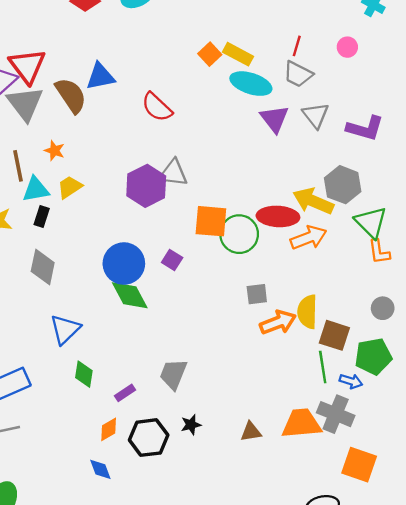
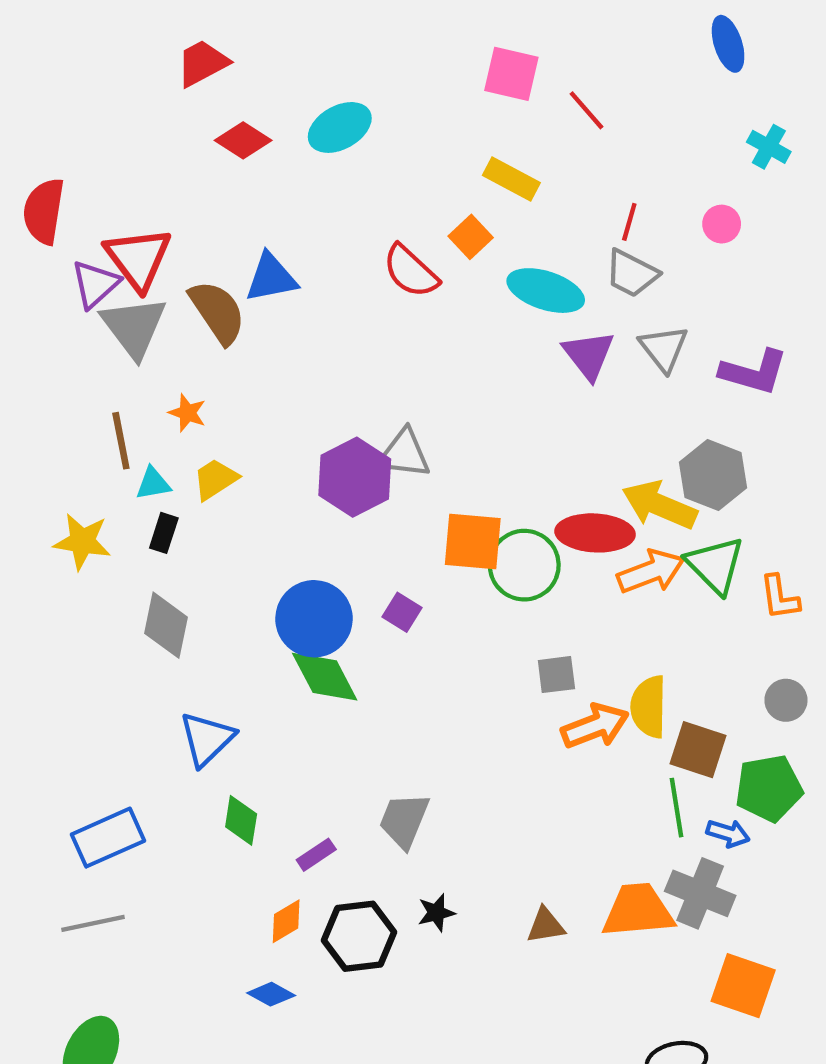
yellow rectangle: (238, 54) -> (511, 179), moved
red semicircle: (157, 107) -> (411, 271), moved
cyan triangle: (36, 189) -> (153, 484), size x0.7
green triangle: (371, 222) -> (715, 565), moved
blue diamond: (100, 469) -> (271, 994), turned -40

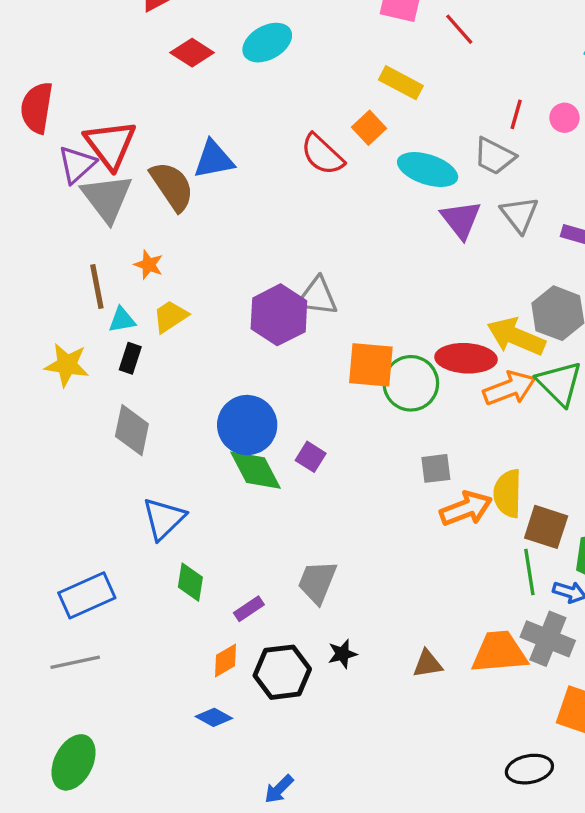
red line: (629, 222) -> (516, 114), moved
purple square: (402, 612) -> (311, 457), moved

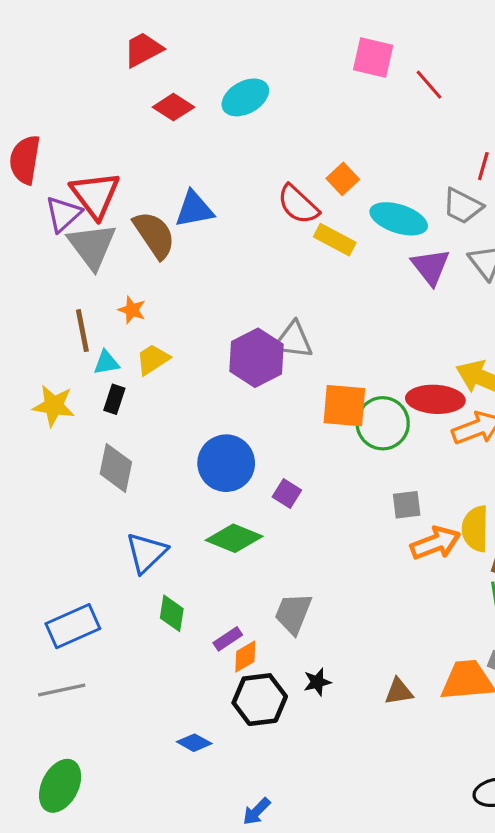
yellow rectangle: (401, 83) -> (335, 240), moved
green diamond: (256, 470) -> (234, 538), moved, turned -40
orange diamond: (225, 661) -> (245, 656), moved

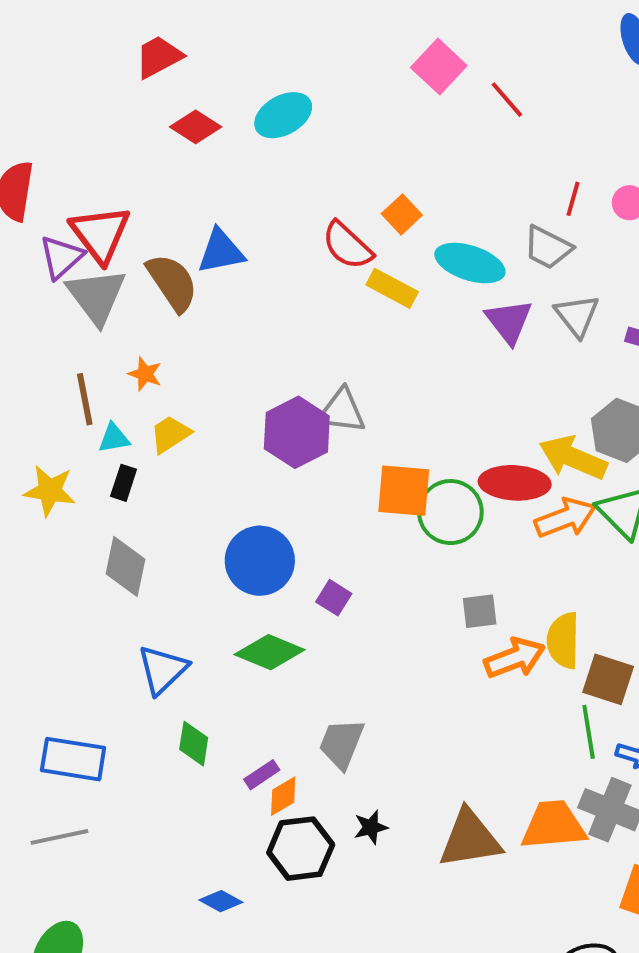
pink square: (373, 57) -> (439, 67), turned 30
blue rectangle: (73, 626) -> (73, 759), turned 33
brown triangle: (399, 692) -> (470, 839), size x1.8

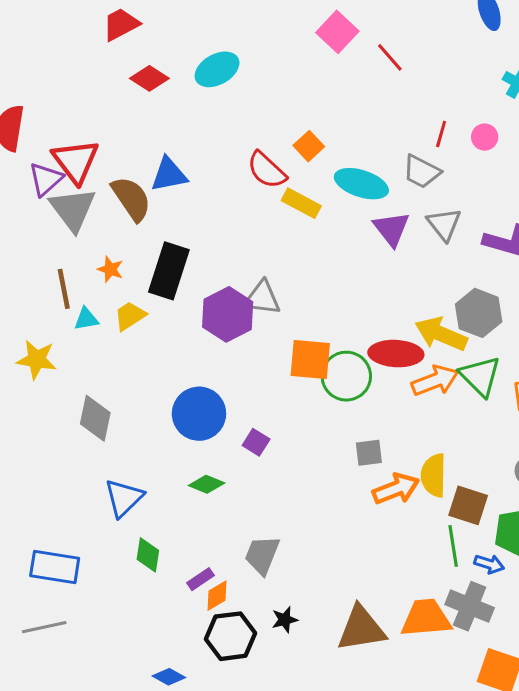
black rectangle: (124, 483) -> (169, 271), moved, size x2.0
green diamond: (270, 652) -> (207, 484), size x0.7

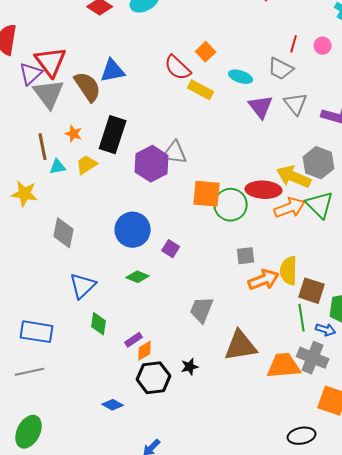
cyan ellipse: (361, 184) -> (241, 77), size x0.7
gray trapezoid: (262, 555) -> (202, 310), moved
brown triangle: (361, 629) -> (241, 346), moved

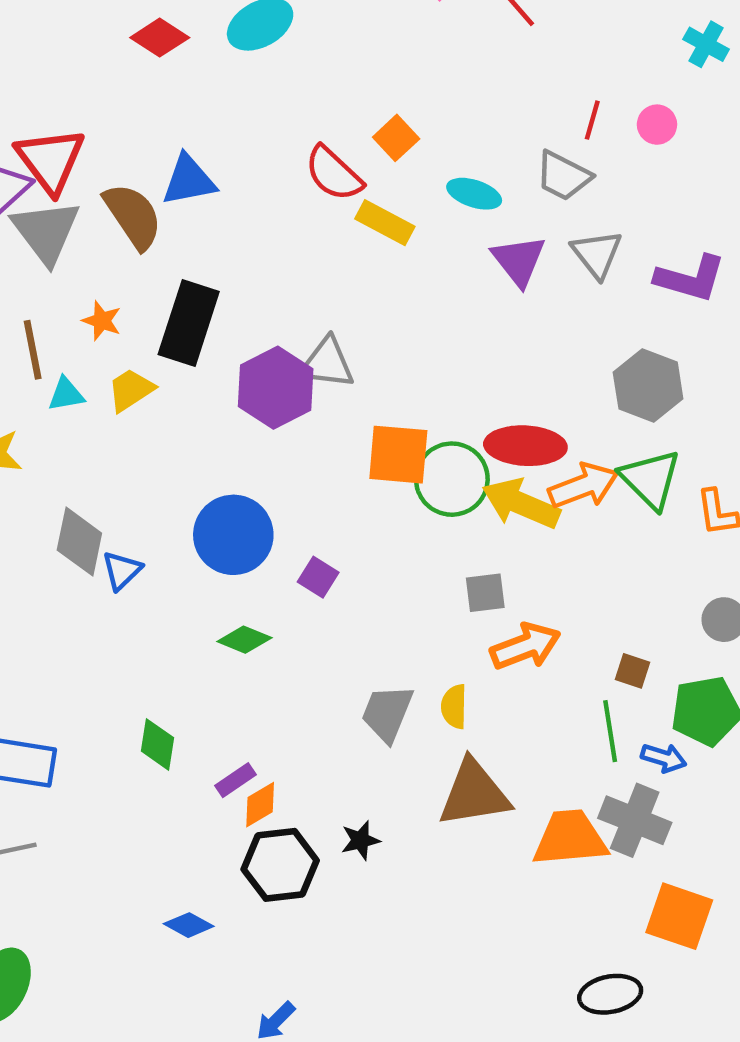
yellow arrow: (294, 177) -> (521, 504), moved
yellow semicircle: (289, 271) -> (454, 707), moved, size x0.7
blue triangle: (83, 286) -> (122, 571), moved, size x0.7
brown square: (312, 291) -> (632, 671), size x0.6

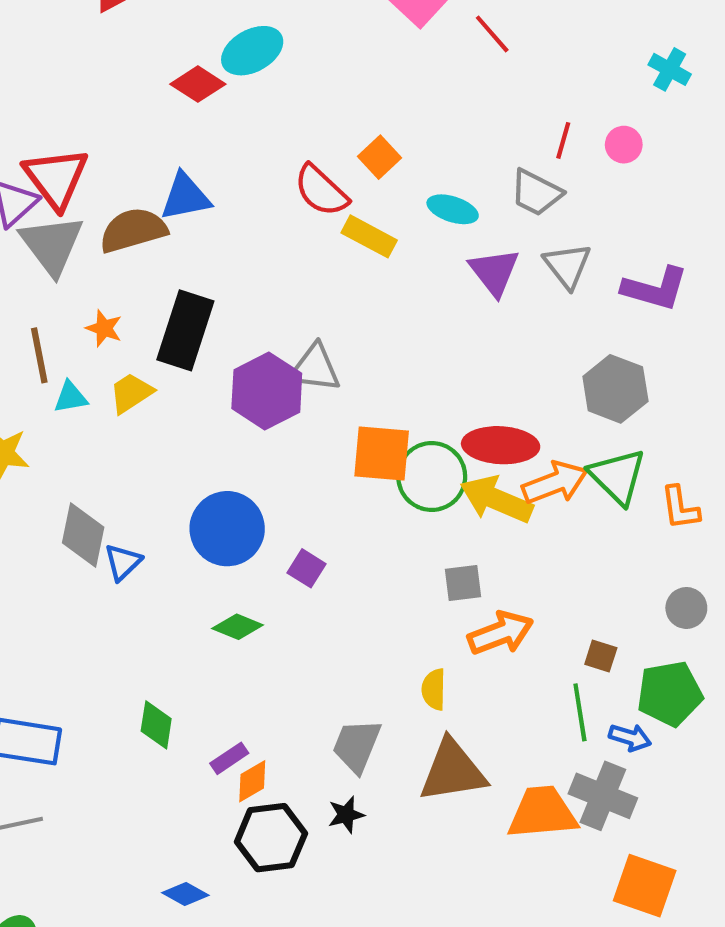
red diamond: (160, 38) -> (198, 84), moved
brown semicircle: (133, 216) -> (133, 230), turned -72
gray trapezoid: (387, 713) -> (357, 746), moved

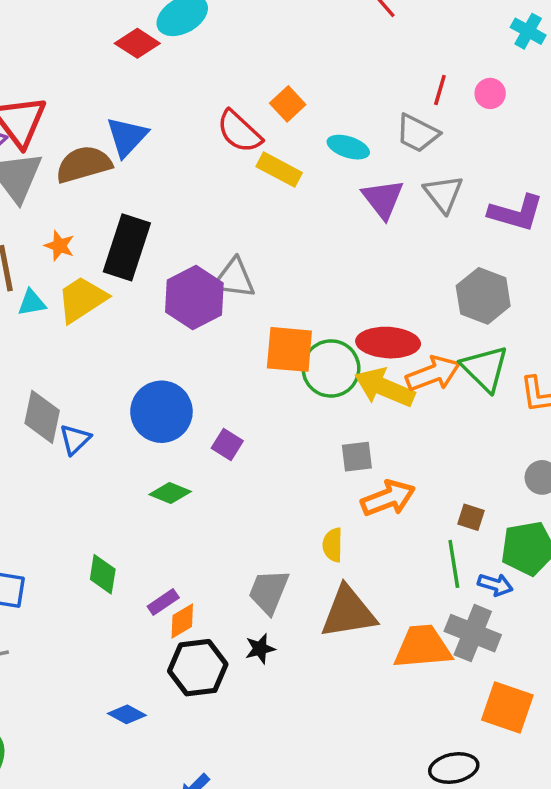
blue triangle: (185, 197) -> (127, 137), turned -36
yellow trapezoid: (131, 393) -> (82, 299), size x1.4

